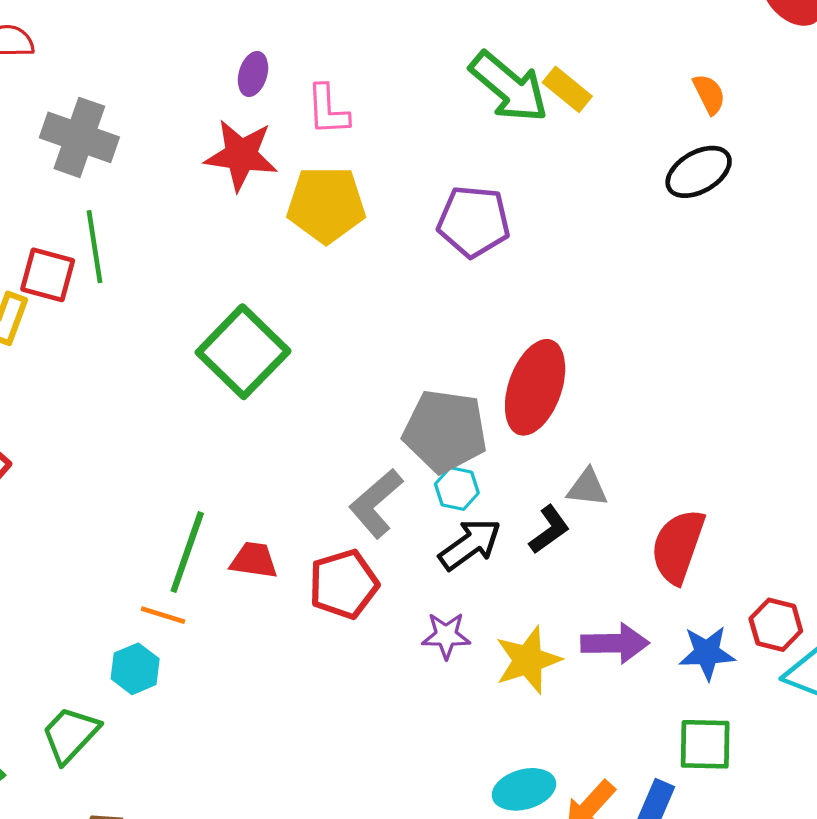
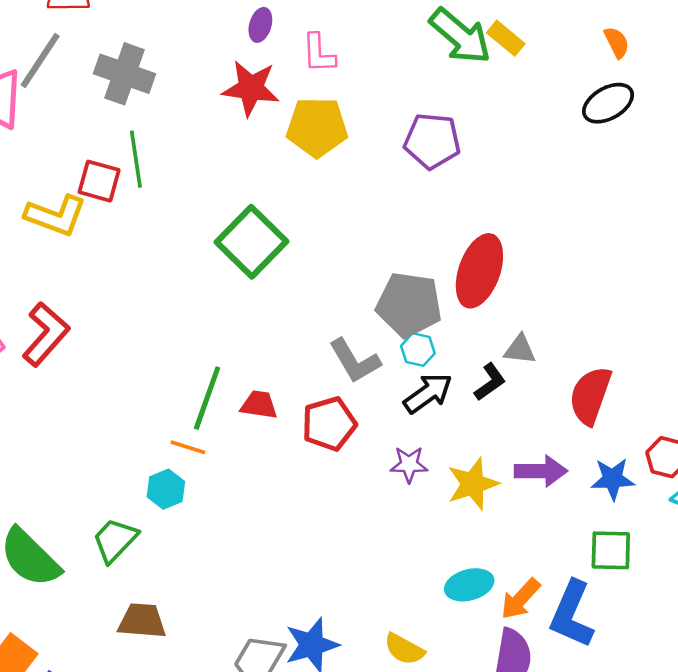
gray L-shape: (376, 503) -> (355, 361), turned -80

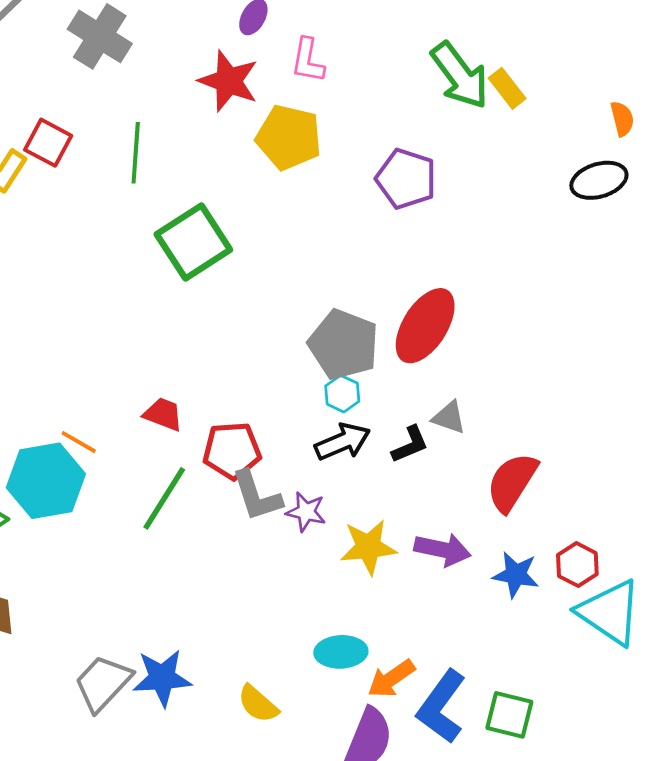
green line: (136, 159) -> (136, 153), moved
gray L-shape: (355, 361) -> (257, 496), moved
green line: (207, 398) -> (164, 498), moved
cyan hexagon: (166, 489) -> (46, 481), size x1.8
green square: (611, 550) -> (509, 715), moved

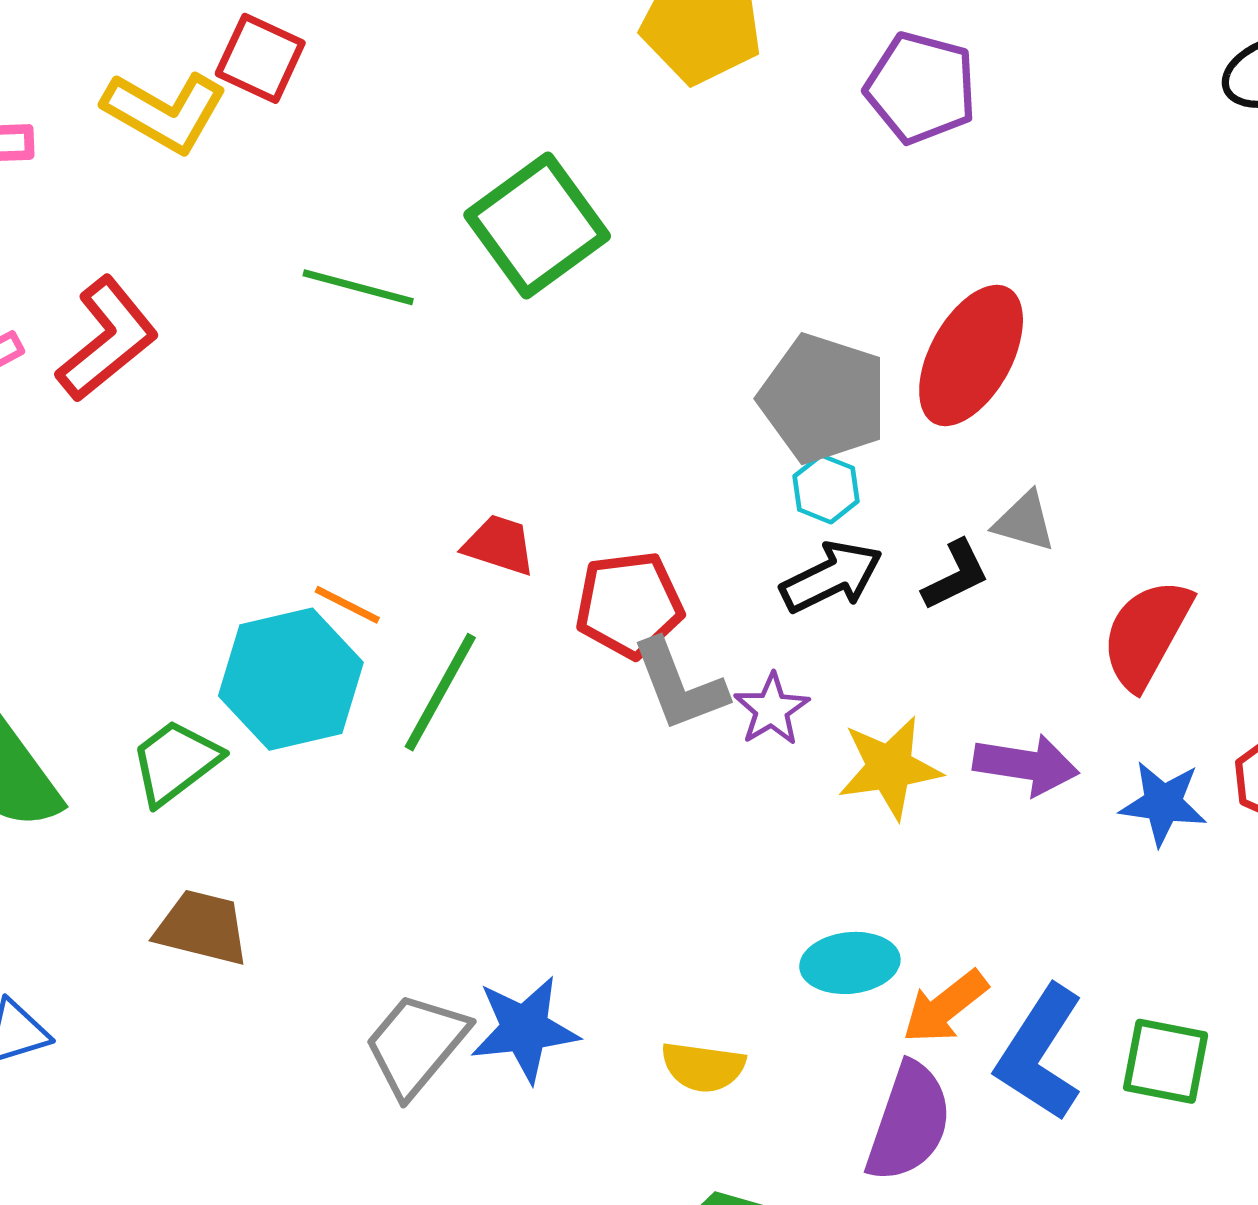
green line: (136, 153) -> (358, 287), moved, turned -76
green line: (164, 498) -> (440, 692), moved
purple star: (306, 512) -> (772, 709), turned 30
yellow semicircle: (258, 704) -> (703, 1067), turned -30

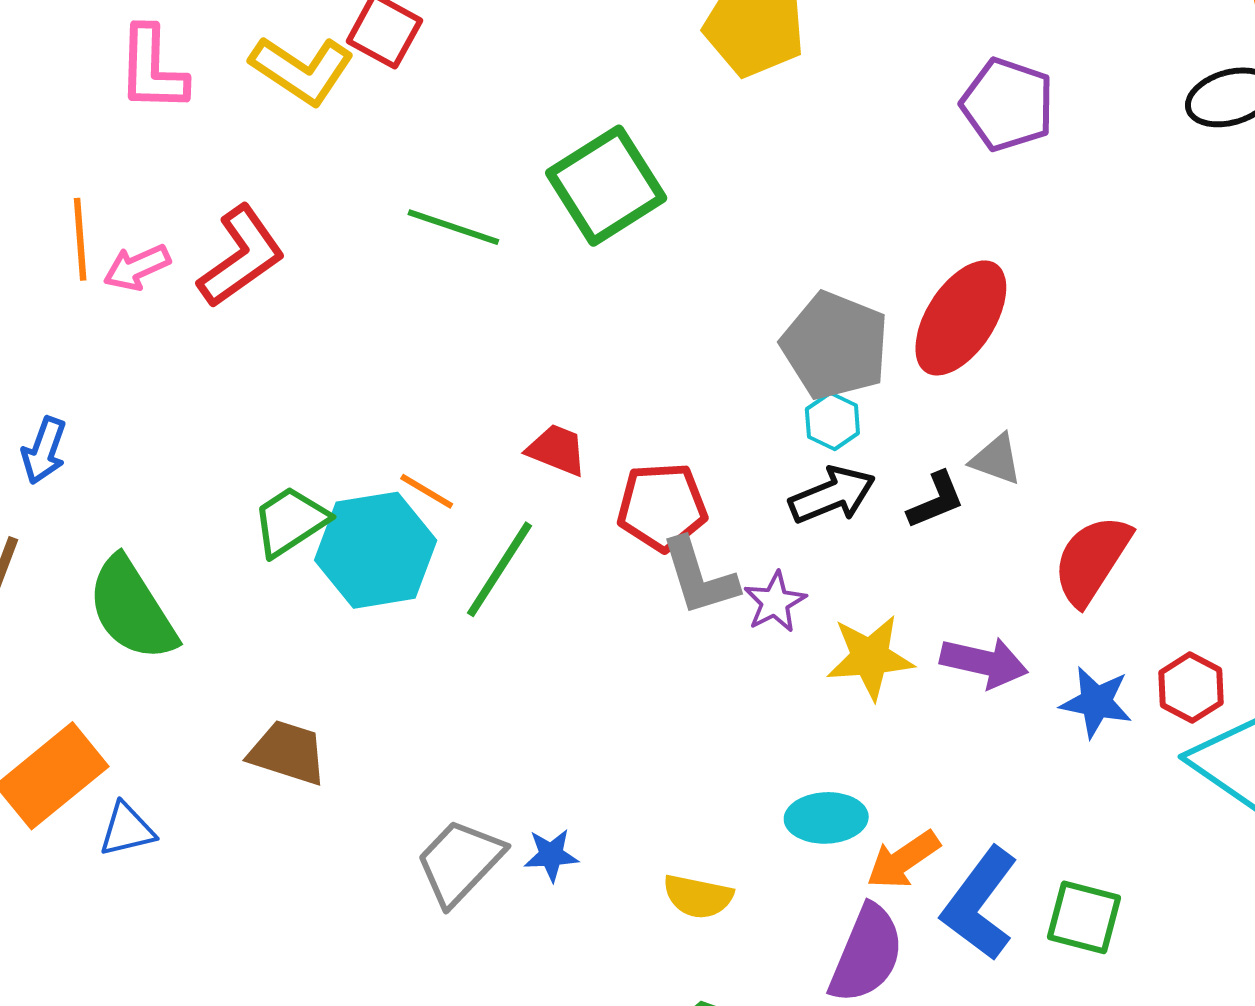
purple pentagon: (921, 88) -> (1008, 104), moved
green trapezoid: (175, 762) -> (290, 521), moved
blue star: (525, 1029) -> (551, 855), size x0.6

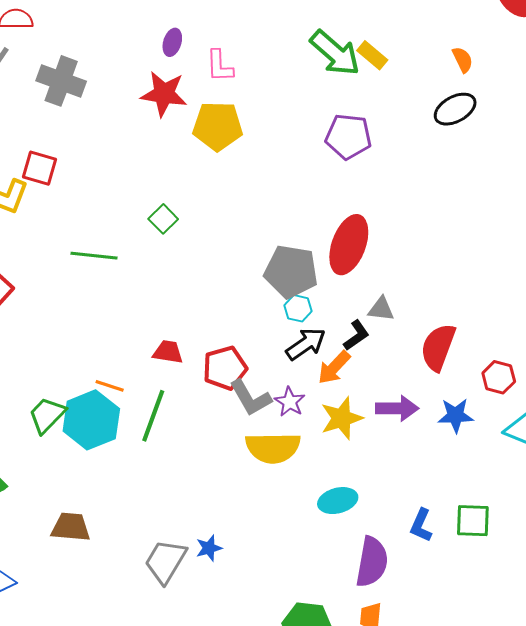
green square: (606, 186) -> (163, 219), size x0.5
red hexagon: (1191, 688) -> (499, 377), moved
orange arrow: (903, 860) -> (334, 368), moved
yellow semicircle: (698, 897) -> (273, 448), moved, size x1.6
blue L-shape: (980, 904) -> (421, 525), size x0.6

